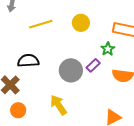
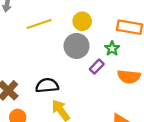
black semicircle: (28, 61) -> (47, 85), moved
gray circle: (71, 70) -> (77, 46), moved

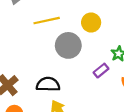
gray circle: (77, 46) -> (68, 45), moved

